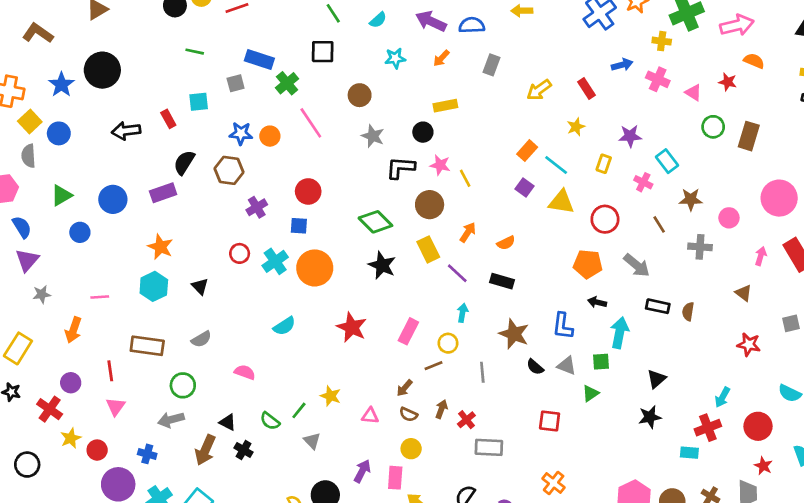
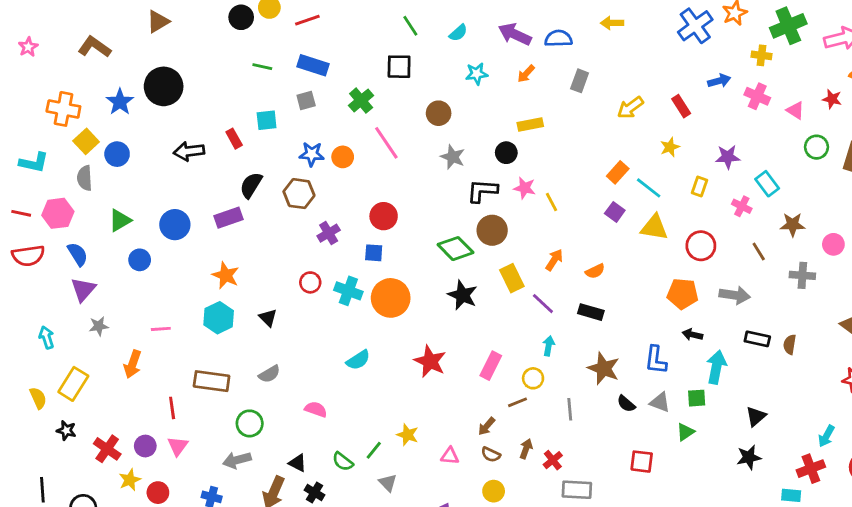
blue rectangle: (259, 60) -> (313, 65), moved
brown circle: (430, 205) -> (492, 230), moved
cyan cross: (275, 261) -> (348, 291), turned -35
gray arrow: (637, 265) -> (735, 295), turned -32
purple circle: (71, 383) -> (145, 446), moved

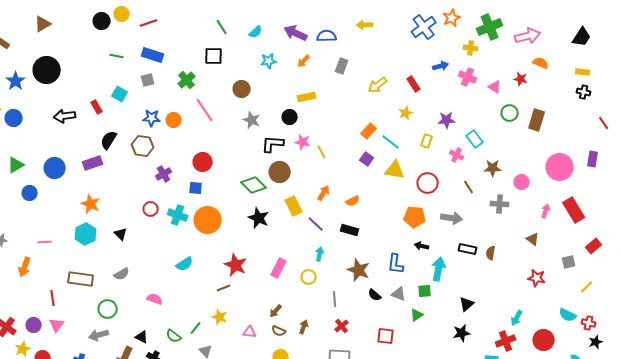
cyan square: (267, 120) -> (120, 94), turned 35
brown line: (518, 402) -> (224, 288), moved
red cross: (553, 460) -> (342, 326), moved

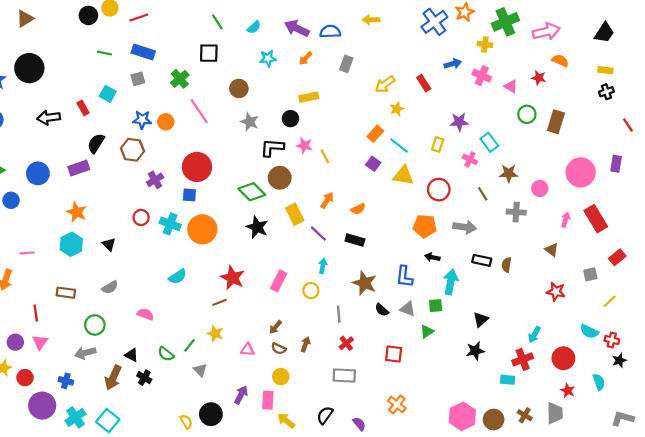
black cross: (584, 92) -> (606, 92), turned -32
yellow star: (406, 113) -> (397, 109), moved
red circle: (203, 162) -> (197, 167), size x1.4
brown rectangle: (81, 279) -> (66, 293), size x0.7

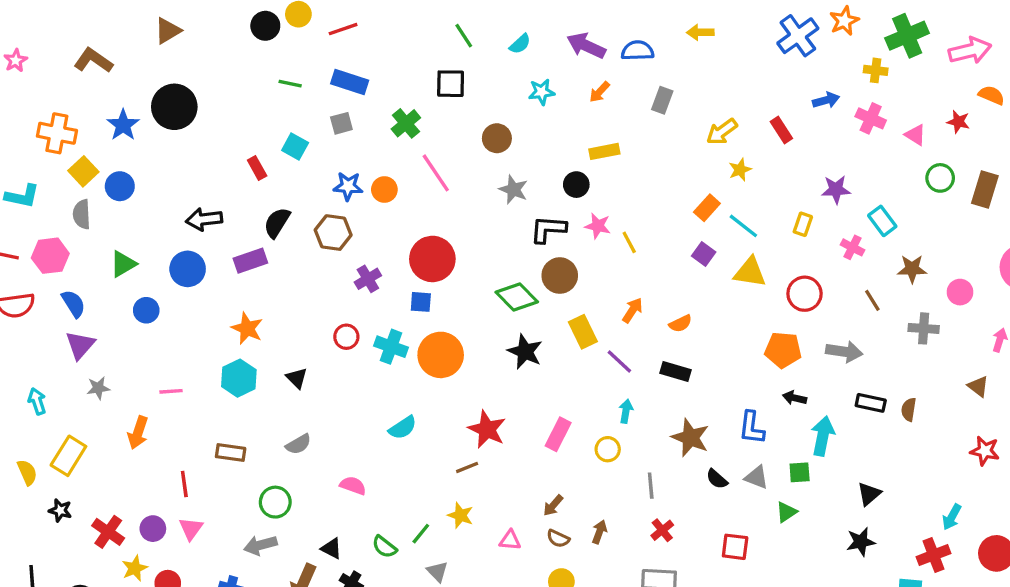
black arrow: (49, 118) -> (204, 219), moved

